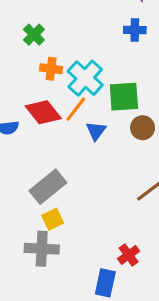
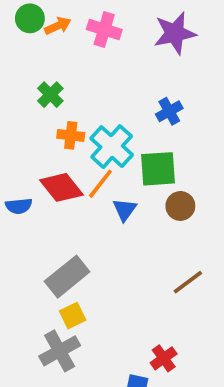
blue cross: (135, 30) -> (169, 111), moved, turned -30
gray cross: (42, 249) -> (60, 351), turned -32

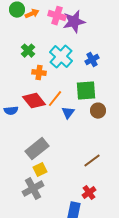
purple star: (175, 33) -> (74, 22), moved
cyan cross: (112, 147) -> (61, 57), moved
brown line: (188, 282) -> (92, 161), moved

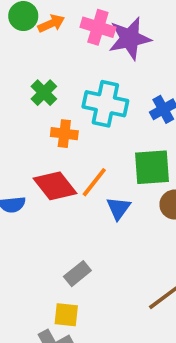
cyan cross: (61, 57) -> (105, 104), turned -30
gray rectangle: (37, 149) -> (77, 274), moved, size x0.6
yellow square: (40, 170) -> (66, 315), turned 32

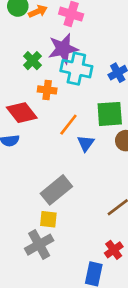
purple star: (130, 38) -> (63, 49), moved
red diamond: (55, 186) -> (22, 113), moved
gray rectangle: (77, 274) -> (56, 190), size x1.6

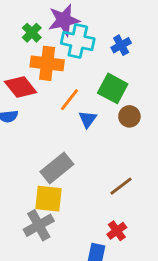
orange cross: (47, 90) -> (47, 63), size x1.6
green square: (110, 114) -> (113, 88), turned 32
yellow square: (48, 219) -> (48, 199), size x1.5

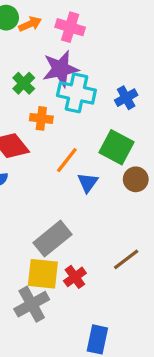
orange cross: (47, 63) -> (41, 118), size x0.6
red cross: (117, 231) -> (75, 277), moved

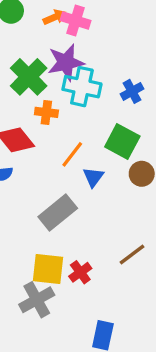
orange arrow: (30, 24) -> (54, 17), moved
green cross: (24, 83) -> (29, 77), size x1.6
gray rectangle: (52, 239) -> (58, 213), moved

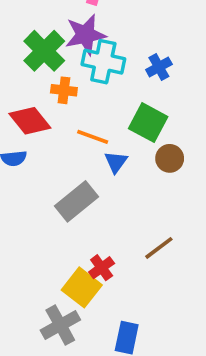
orange line: (72, 154) -> (93, 137), turned 72
yellow square: (48, 269) -> (82, 287), moved, turned 32
gray cross: (37, 300) -> (60, 325), moved

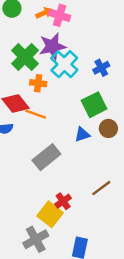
cyan cross: (103, 62) -> (64, 64), turned 32
green square: (148, 123) -> (94, 105), turned 35
orange line: (93, 137) -> (36, 114), moved
blue triangle: (116, 162) -> (82, 134), moved, turned 35

